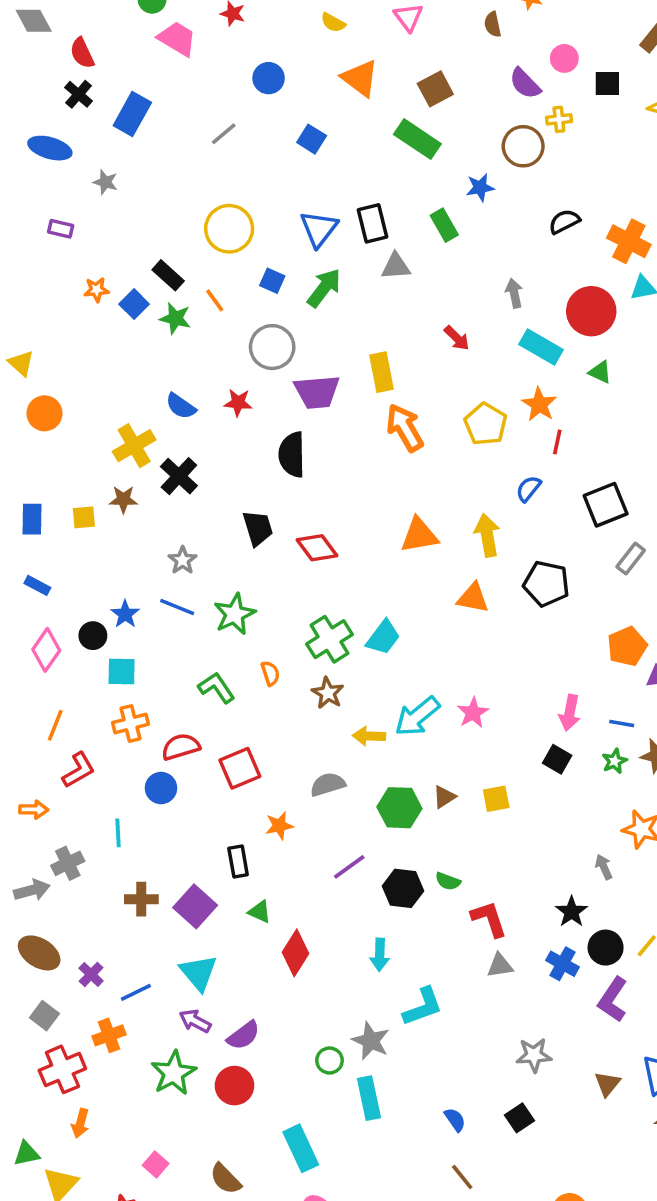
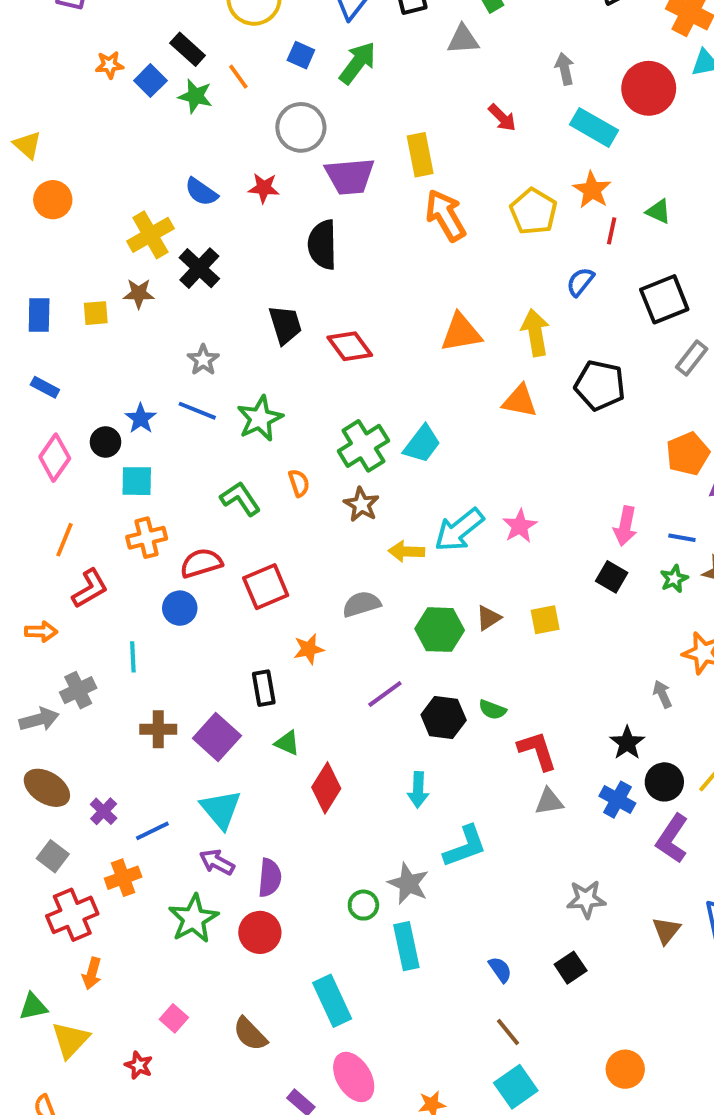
gray triangle: (396, 266) -> (463, 39), moved
green triangle: (600, 372) -> (658, 211), moved
purple semicircle: (243, 1035) -> (270, 878), turned -48

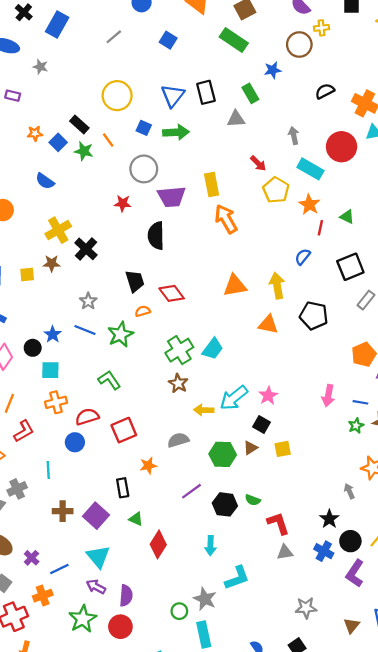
green arrow: (358, 63) -> (176, 132), turned 50
blue semicircle: (201, 192) -> (45, 181), moved
yellow pentagon: (533, 211) -> (276, 190), moved
orange semicircle: (299, 483) -> (143, 311), moved, turned -88
black square: (612, 577) -> (262, 424), moved

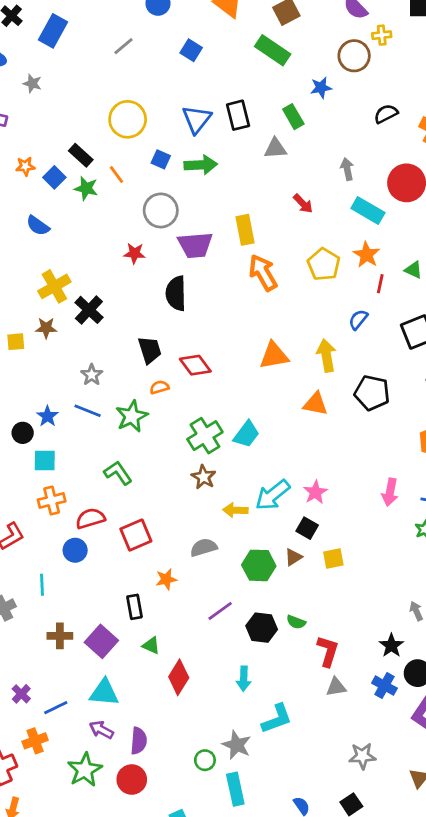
yellow pentagon: (276, 190) -> (324, 264), moved
red L-shape: (278, 523) -> (328, 651), turned 35
cyan triangle: (98, 557) -> (104, 692), turned -45

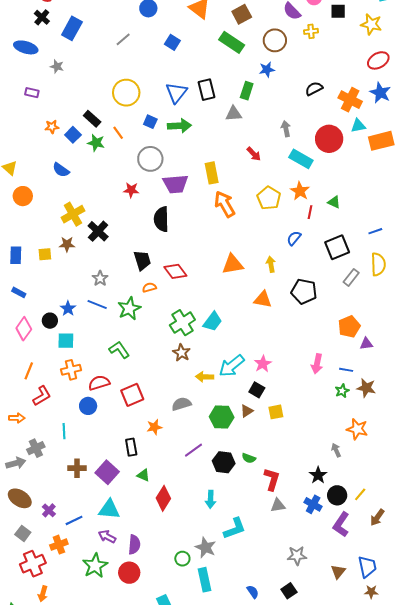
brown circle: (354, 56) -> (275, 40), moved
green rectangle: (293, 117) -> (247, 91), turned 48
yellow arrow: (326, 355) -> (271, 264), size x0.7

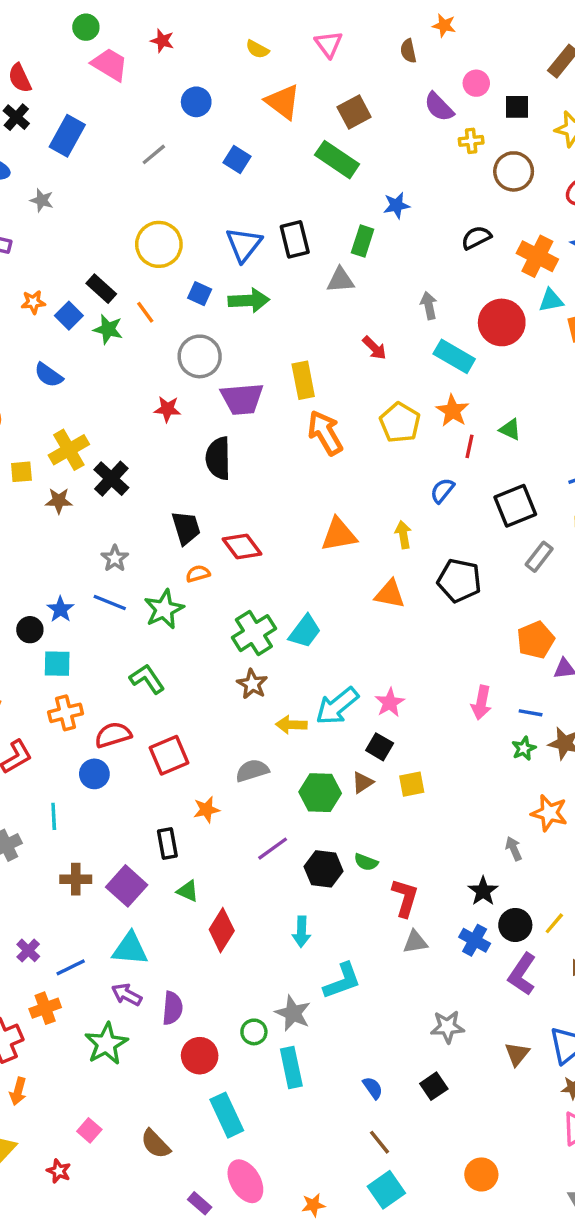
brown circle: (275, 40) -> (514, 171), moved
yellow square: (45, 254) -> (21, 472), moved
red circle: (129, 573) -> (200, 1056), moved

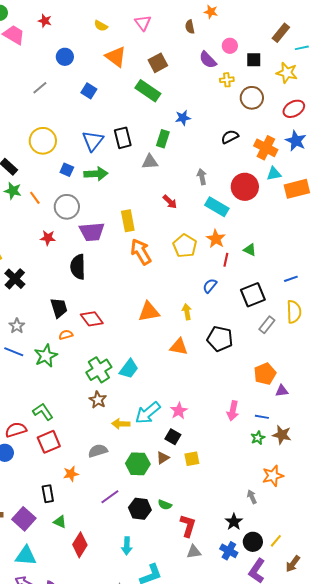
orange line: (145, 312) -> (35, 198), moved
green L-shape: (147, 679) -> (43, 412), moved
orange star: (549, 813) -> (273, 476), turned -30

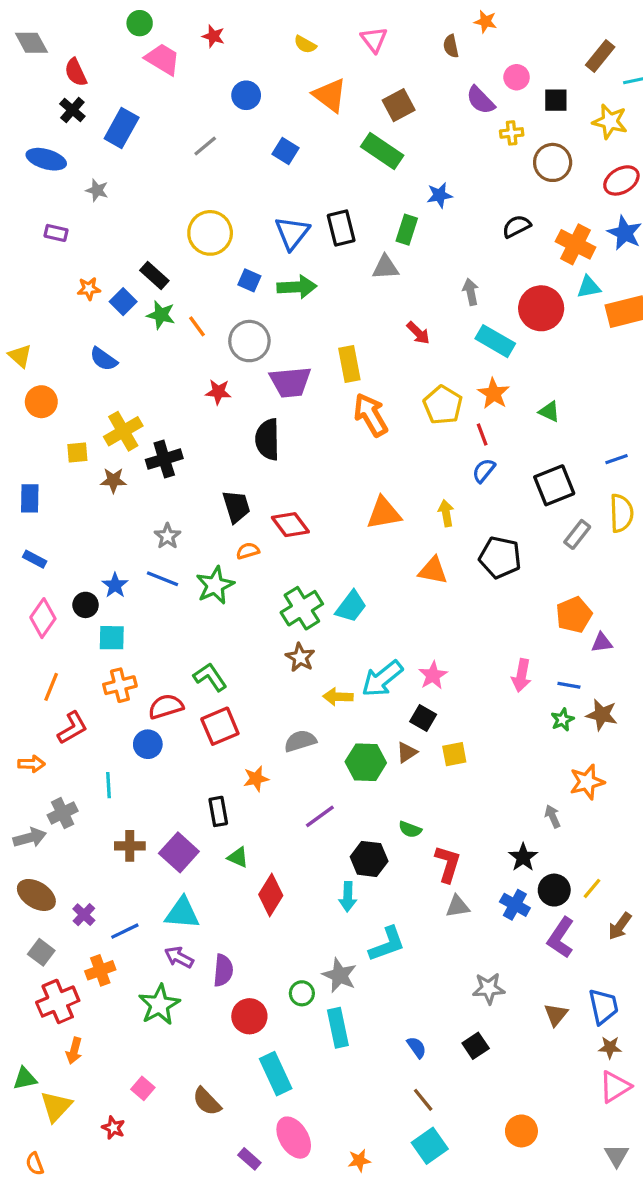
red line: (226, 260) -> (482, 434), moved, turned -32
black cross: (15, 279) -> (164, 459), turned 30
black hexagon: (140, 509) -> (369, 859), moved

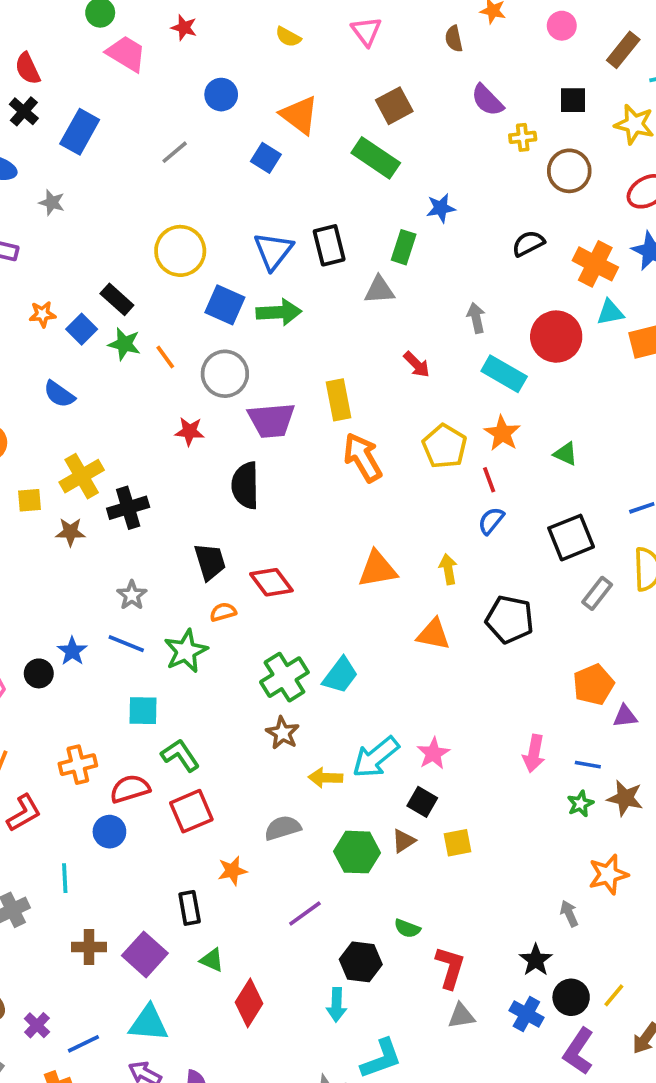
pink circle: (517, 77) -> (562, 26), moved
orange triangle: (330, 95) -> (299, 115), moved
blue square: (249, 280) -> (225, 305), size x1.5
cyan square: (112, 638) -> (143, 711), moved

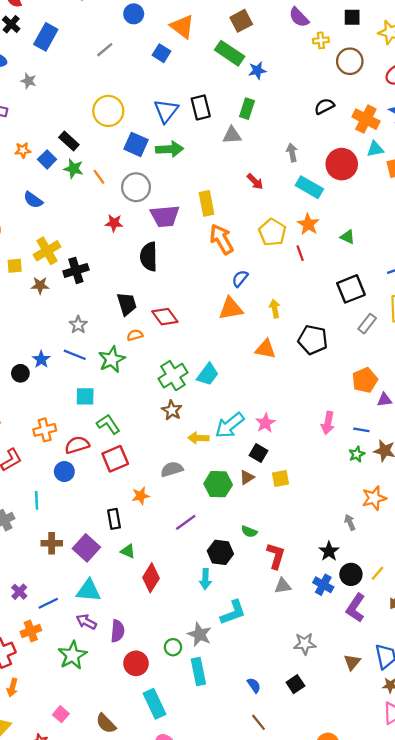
blue star: (441, 208) -> (257, 70), moved
blue semicircle: (491, 521) -> (240, 279), moved

